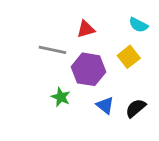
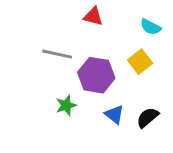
red triangle: (86, 29) -> (93, 16), moved, turned 30
green star: (61, 97) -> (66, 105), turned 30

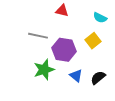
green star: (66, 105) -> (44, 70), size x1.5

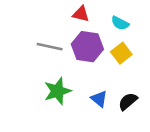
cyan semicircle: (100, 18) -> (120, 23), moved
purple hexagon: (64, 50) -> (87, 47), moved

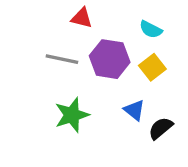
red triangle: (81, 14) -> (82, 18), moved
blue triangle: (99, 99) -> (134, 110), moved

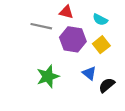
red triangle: (82, 18) -> (66, 12), moved
gray line: (62, 59) -> (41, 26), moved

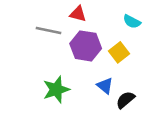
cyan semicircle: (100, 20) -> (132, 22), moved

